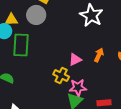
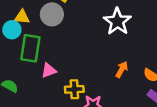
pink triangle: (75, 60) -> (49, 70), moved
yellow cross: (61, 76) -> (74, 89), turned -35

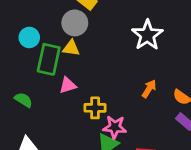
yellow triangle: (22, 17) -> (71, 48), moved

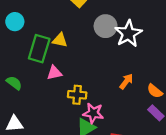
gray circle: (75, 23) -> (106, 26), moved
cyan circle: (29, 37) -> (15, 22), moved

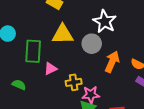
gray circle: (106, 26) -> (92, 44), moved
yellow triangle: (60, 40) -> (63, 34), moved, size x1.6
orange arrow: (126, 81) -> (112, 62), size x1.5

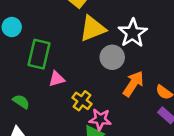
yellow triangle: (63, 34) -> (93, 28), moved, turned -30
yellow cross: (74, 82) -> (82, 101), turned 35
green semicircle: (19, 85) -> (21, 102), moved

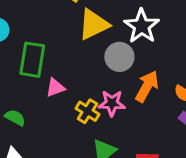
pink star: (100, 119) -> (112, 103), moved

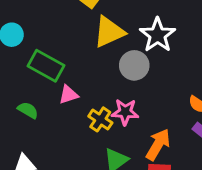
green rectangle: (32, 60) -> (46, 66), turned -72
orange arrow: (147, 86) -> (158, 144), moved
green semicircle: (15, 118) -> (28, 110), moved

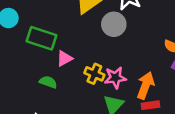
green semicircle: (28, 110) -> (48, 82), moved
pink star: (125, 112) -> (115, 78), moved

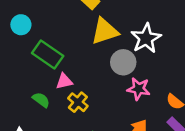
yellow cross: (94, 74) -> (78, 102), moved
pink star: (115, 78) -> (139, 89), moved

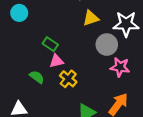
yellow triangle: (105, 31) -> (91, 18), size x0.7
white star: (146, 38) -> (126, 24), turned 30
green rectangle: (48, 55) -> (50, 44), moved, size x0.6

